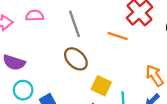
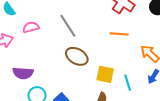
orange line: (118, 36) -> (119, 34), moved

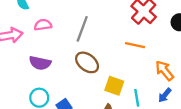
gray line: (68, 26) -> (82, 29), turned 45
purple semicircle: (23, 73) -> (40, 63), moved

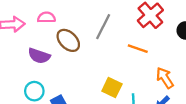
gray line: (82, 29) -> (103, 27), moved
brown ellipse: (87, 62) -> (68, 40), moved

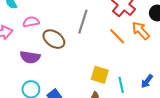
orange line: (138, 49) -> (117, 36), turned 36
orange arrow: (165, 78) -> (141, 31), moved

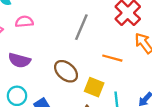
orange line: (117, 36) -> (112, 58), moved, turned -36
brown ellipse: (54, 39) -> (66, 71), moved

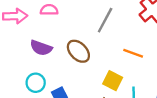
brown ellipse: (66, 71) -> (78, 51), moved

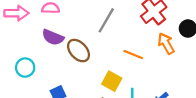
purple semicircle: (41, 48) -> (53, 37), moved
cyan circle: (36, 83) -> (25, 68), moved

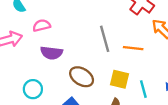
gray line: (106, 20) -> (105, 39), moved, turned -30
brown ellipse: (78, 51) -> (82, 77), moved

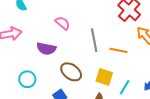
pink semicircle: (42, 25) -> (63, 23), moved, turned 49
cyan line: (143, 89) -> (125, 87), turned 42

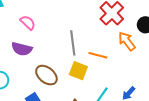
pink semicircle: (63, 23) -> (28, 23), moved
yellow square: (104, 77) -> (78, 71), moved

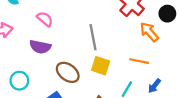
orange line: (98, 55) -> (139, 61), moved

